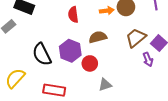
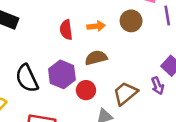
orange arrow: (107, 11) -> (96, 26), moved
brown trapezoid: (136, 38) -> (125, 93), moved

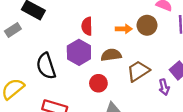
orange arrow: (96, 26) -> (124, 29), moved
purple hexagon: (62, 74) -> (79, 52), moved
brown trapezoid: (125, 93) -> (138, 71), moved

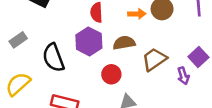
gray rectangle: (13, 30) -> (18, 40), moved

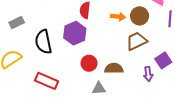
brown semicircle: (124, 43) -> (114, 68), moved
brown trapezoid: (154, 59) -> (136, 41), moved

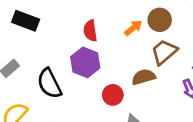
orange arrow: (118, 17) -> (133, 28), turned -32
brown semicircle: (114, 68) -> (144, 77), moved

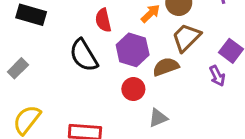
purple hexagon: (85, 62) -> (133, 50), moved
black semicircle: (49, 84) -> (84, 55), moved

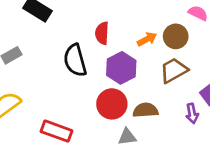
brown semicircle: (166, 67) -> (145, 110), moved
red circle: (133, 89) -> (112, 104), size x1.4

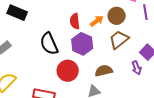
red semicircle: (102, 33) -> (75, 21), moved
red circle: (112, 104) -> (68, 71), moved

